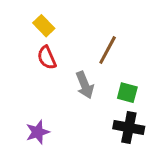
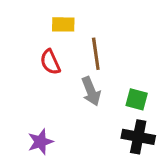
yellow rectangle: (44, 26) -> (63, 24), moved, turned -45
brown line: (108, 50) -> (96, 54), moved, turned -36

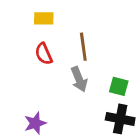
yellow rectangle: (63, 24) -> (44, 18), moved

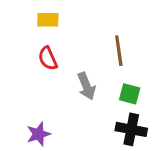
brown line: (83, 47) -> (119, 51), moved

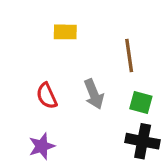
yellow rectangle: (48, 20) -> (65, 32), moved
red semicircle: (48, 58) -> (47, 96), moved

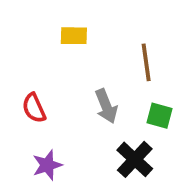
red semicircle: (47, 96) -> (34, 108), moved
black cross: (143, 141) -> (135, 159), moved, turned 32

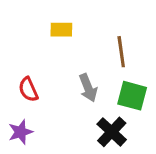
green square: (159, 116) -> (132, 96), size x1.4
purple star: (47, 165) -> (20, 132), moved

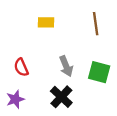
brown line: (121, 52) -> (96, 24), moved
black cross: (112, 132) -> (61, 97), moved

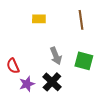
red semicircle: (21, 67) -> (13, 66), moved
purple star: (15, 99) -> (27, 84), moved

